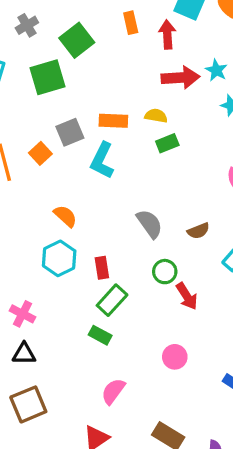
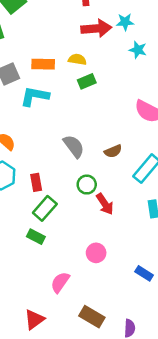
cyan star: (216, 70) -> (125, 22), turned -30
cyan L-shape: (102, 160) -> (35, 96), turned 76
pink semicircle: (113, 391) -> (60, 282), moved

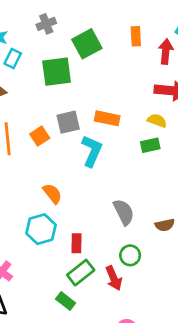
yellow semicircle: (77, 59) -> (157, 121), moved
cyan L-shape: (35, 96) -> (92, 151), turned 92
red arrow: (105, 204) -> (114, 278), moved

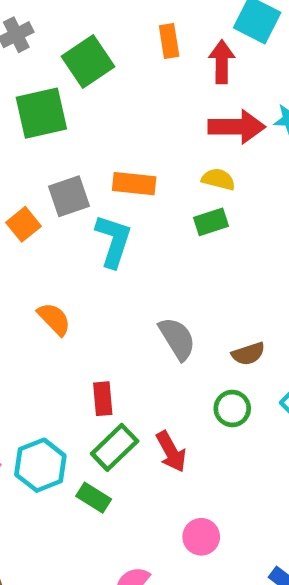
cyan hexagon: (41, 229) -> (40, 465), moved
green circle: (130, 255) -> (232, 409), moved

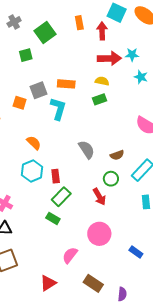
green square: (41, 113) -> (26, 55), size x0.6
orange square: (24, 224) -> (20, 103), turned -32
red arrow: (171, 451) -> (99, 197), moved
cyan hexagon: (40, 465) -> (32, 171), moved
pink circle: (201, 537) -> (99, 234), size x1.5

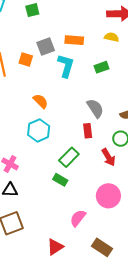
green rectangle: (100, 99) -> (101, 67), moved
red rectangle: (56, 176) -> (88, 131), moved

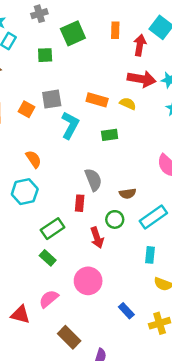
orange rectangle: (74, 40) -> (97, 100), moved
green rectangle: (60, 180) -> (48, 258), moved
red triangle: (55, 247) -> (20, 315), moved, turned 36

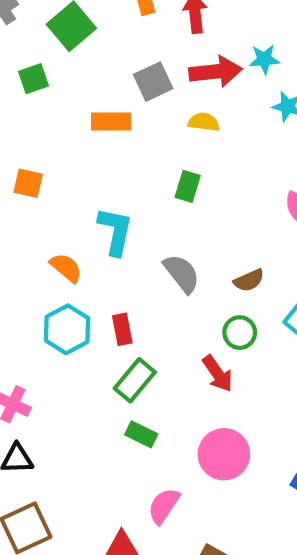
gray square: (52, 99) -> (153, 82), moved
orange rectangle: (97, 100) -> (111, 121), moved
cyan L-shape: (70, 125) -> (115, 231), moved
green rectangle: (110, 135) -> (188, 186), turned -49
red rectangle: (80, 203) -> (122, 329), moved

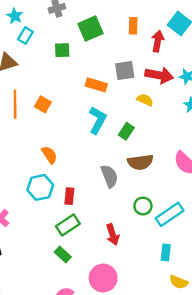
cyan L-shape: (115, 231) -> (98, 120), moved
brown semicircle: (249, 280) -> (140, 162), moved, size x1.5
green circle: (240, 333) -> (143, 206), moved

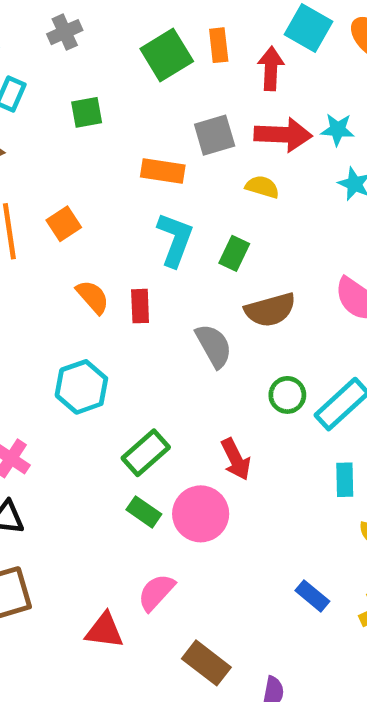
green square: (90, 29) -> (167, 55), moved
orange square: (43, 104) -> (64, 224), turned 35
orange semicircle: (49, 155) -> (93, 297), moved
red rectangle: (69, 196) -> (140, 306), moved
pink circle: (103, 278) -> (201, 514), moved

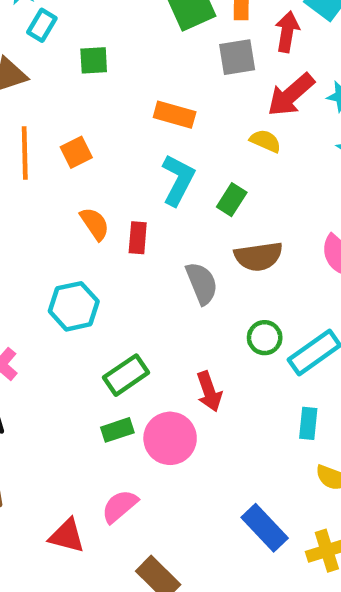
green square: (87, 112) -> (94, 60), moved
gray square: (215, 135) -> (237, 57), moved
red arrow: (283, 135) -> (291, 95), turned 129
green rectangle: (144, 512) -> (117, 430), turned -60
blue rectangle: (312, 596) -> (265, 528), size x1.5

